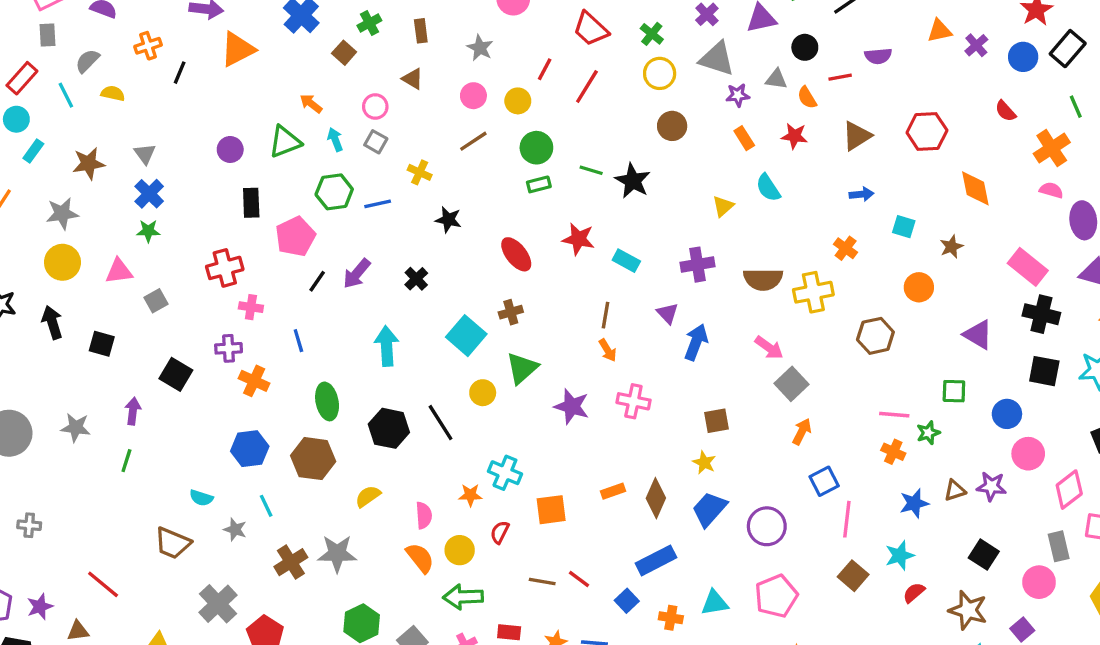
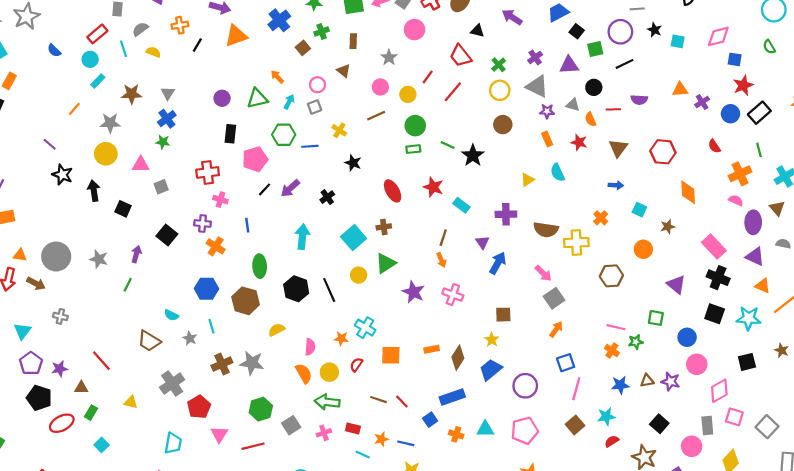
brown triangle: (857, 136) -> (618, 148), turned -30
cyan arrow: (335, 140) -> (289, 102), turned 40
gray square: (376, 142) -> (315, 107), turned 32

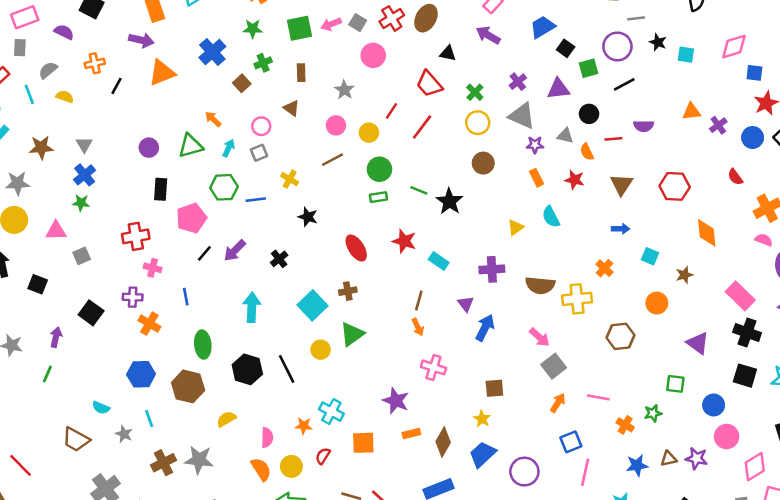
purple star: (413, 292) -> (396, 401), moved
pink line: (616, 327) -> (598, 397), moved

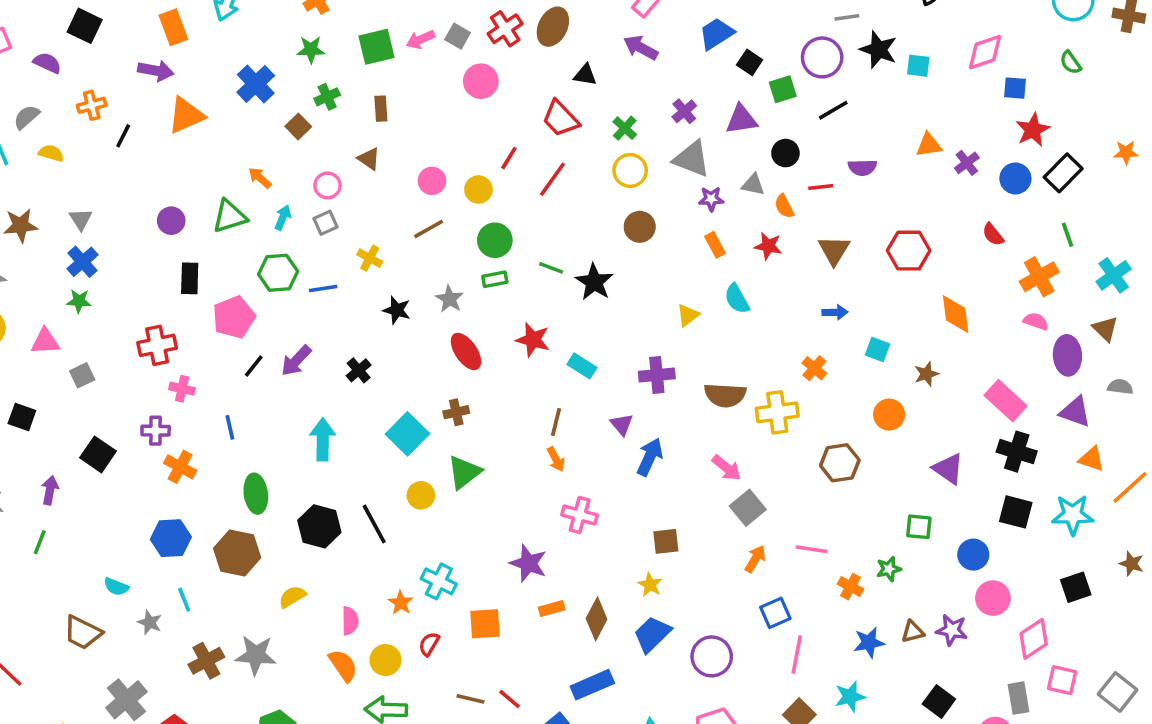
black star: (658, 42) -> (879, 50), size x1.5
gray star: (344, 90) -> (450, 299), moved
orange star: (304, 426) -> (401, 603), turned 30

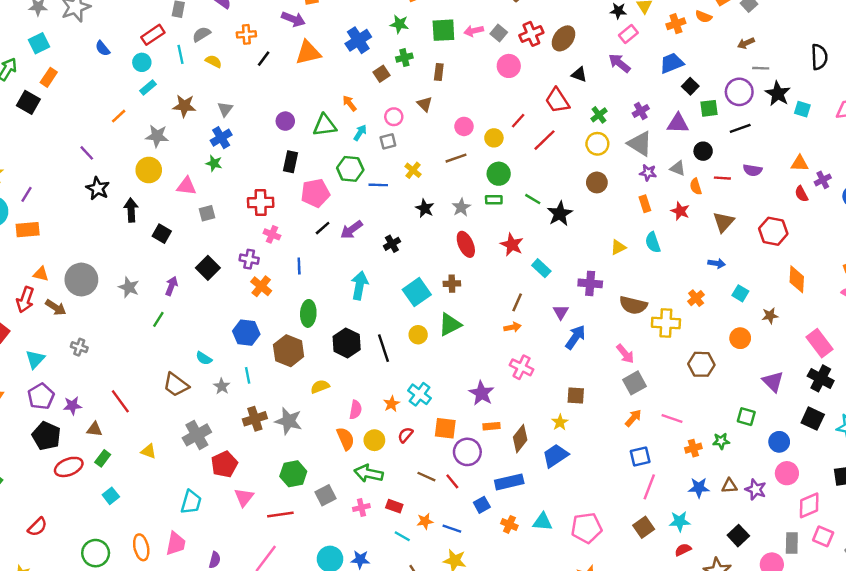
red semicircle: (993, 234) -> (801, 194), moved
orange arrow: (556, 459) -> (513, 327), turned -84
orange cross: (851, 587) -> (693, 448), turned 35
purple circle: (712, 656) -> (467, 452), moved

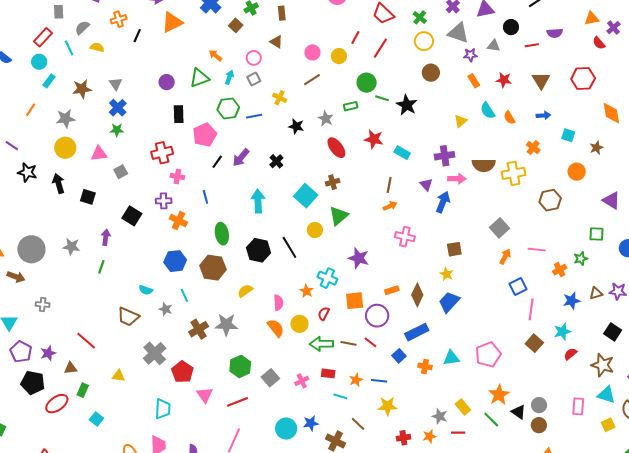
green circle: (499, 174) -> (367, 83), moved
orange semicircle: (696, 187) -> (509, 118), moved
pink arrow: (625, 354) -> (457, 179), moved, turned -36
purple star: (482, 393) -> (359, 258), moved
green arrow: (369, 473) -> (321, 344), moved

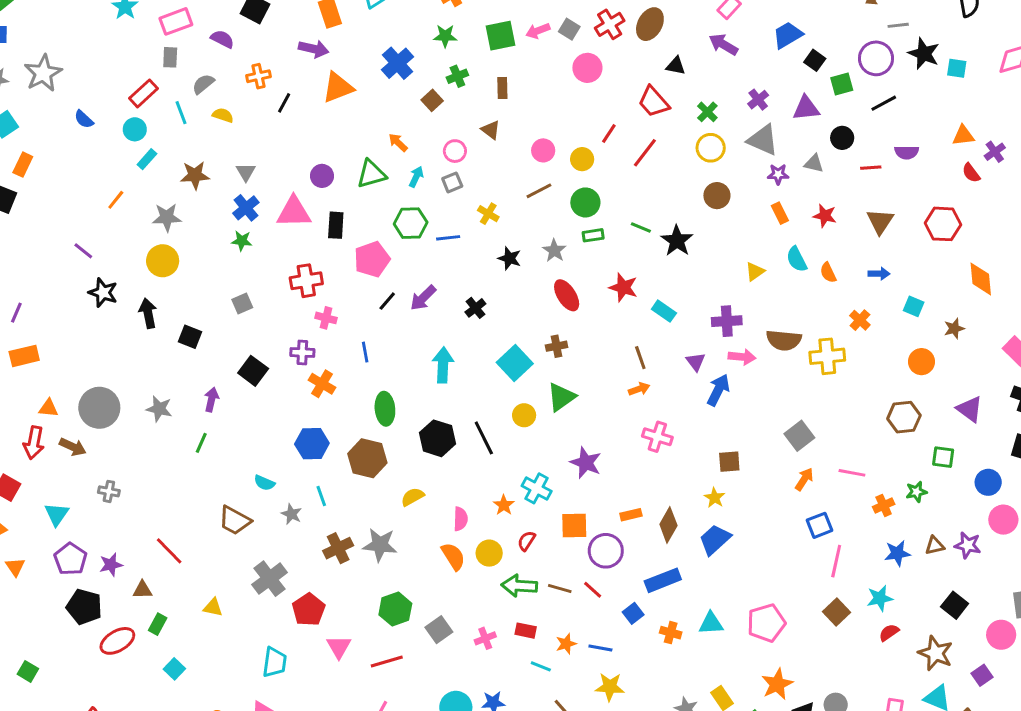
green circle: (367, 83) -> (585, 202), moved
pink triangle: (99, 154) -> (294, 212), moved, size x1.4
brown line: (389, 185) -> (640, 358), turned -35
brown hexagon: (550, 200) -> (904, 417), moved

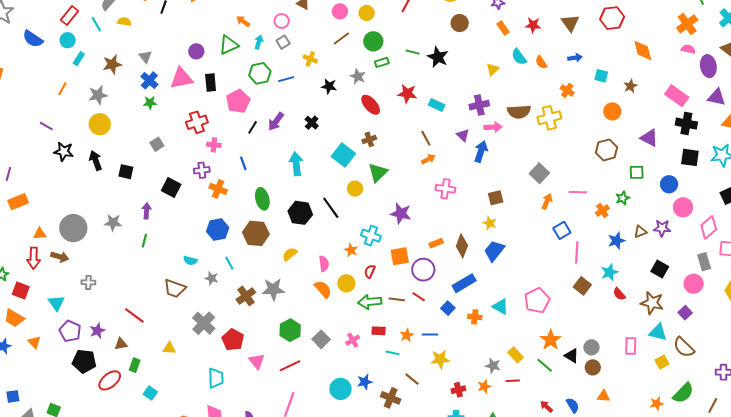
blue semicircle: (84, 119) -> (33, 39), size x1.5
cyan triangle: (711, 623) -> (500, 307), turned 42
red semicircle: (889, 633) -> (619, 294), turned -88

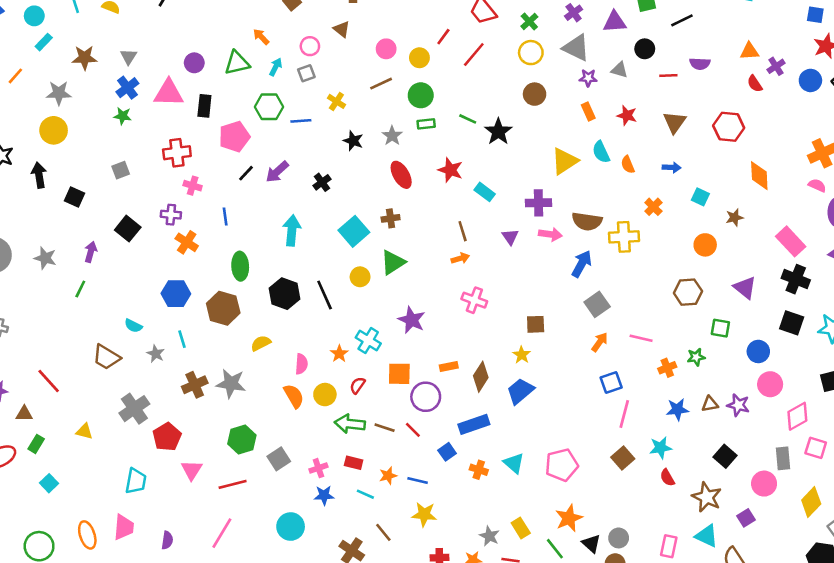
yellow triangle: (493, 69) -> (565, 161), size x1.6
blue arrow: (481, 151) -> (582, 264), moved
blue star: (365, 382) -> (324, 495), moved

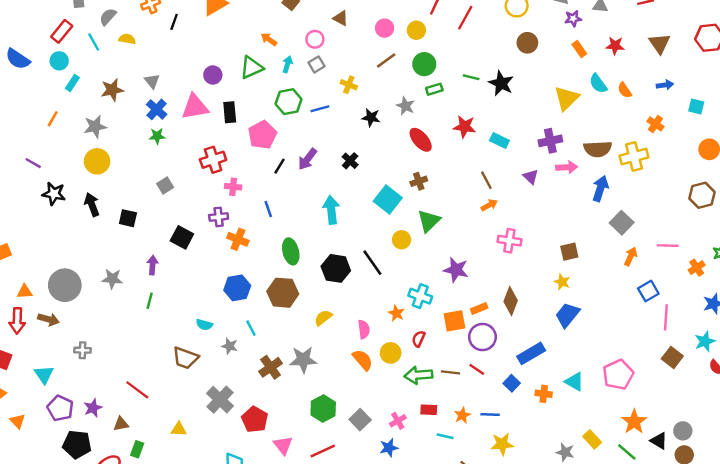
orange rectangle: (449, 367) -> (479, 308), moved
brown diamond: (481, 377) -> (511, 301), moved
blue star: (324, 495) -> (389, 448), moved

